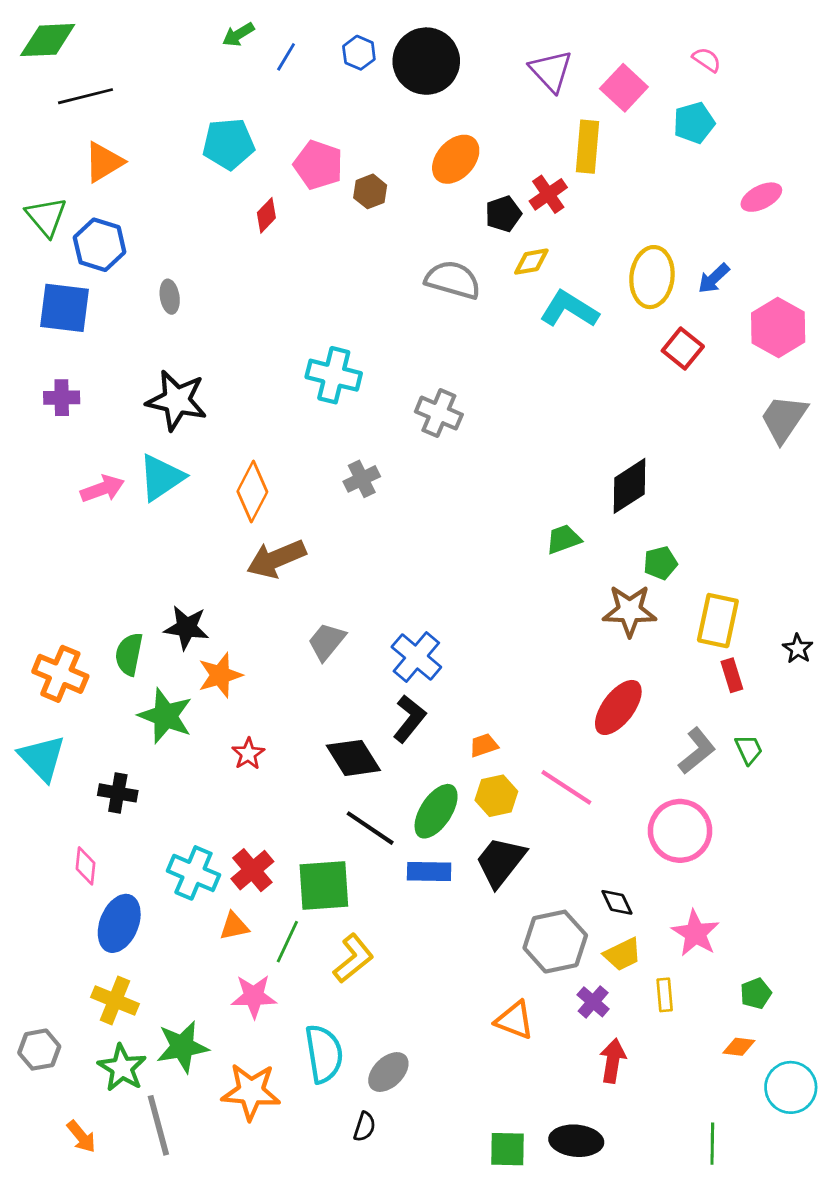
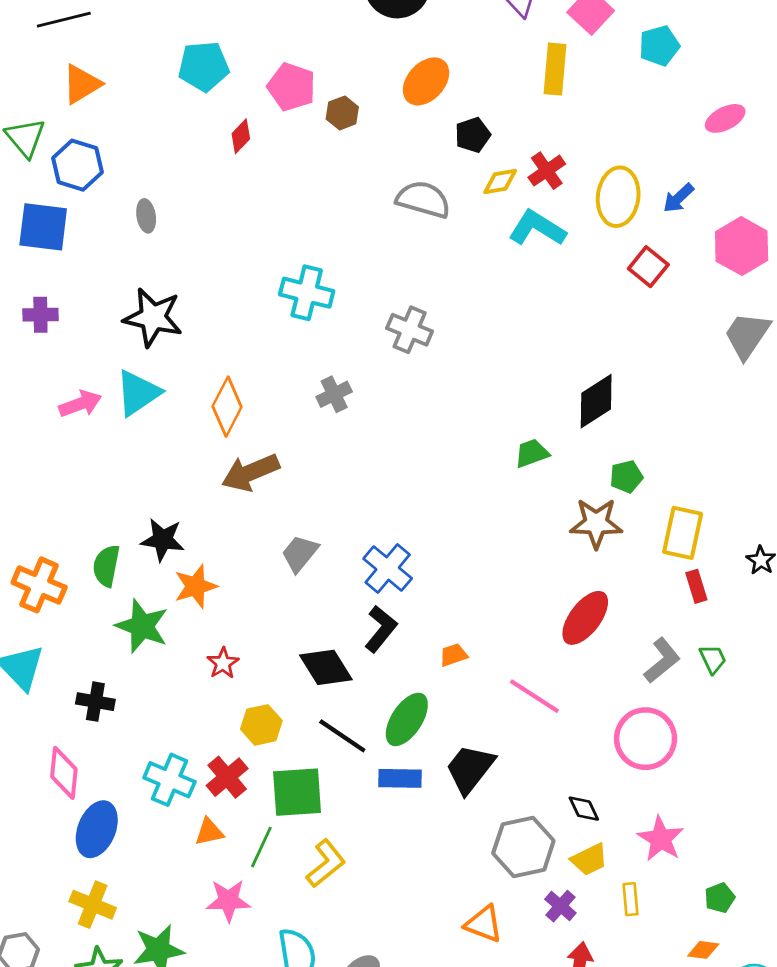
red cross: (548, 194) -> (547, 171), moved
yellow hexagon: (496, 796) -> (261, 725), moved
pink diamond: (86, 866) -> (64, 773), size x1.4

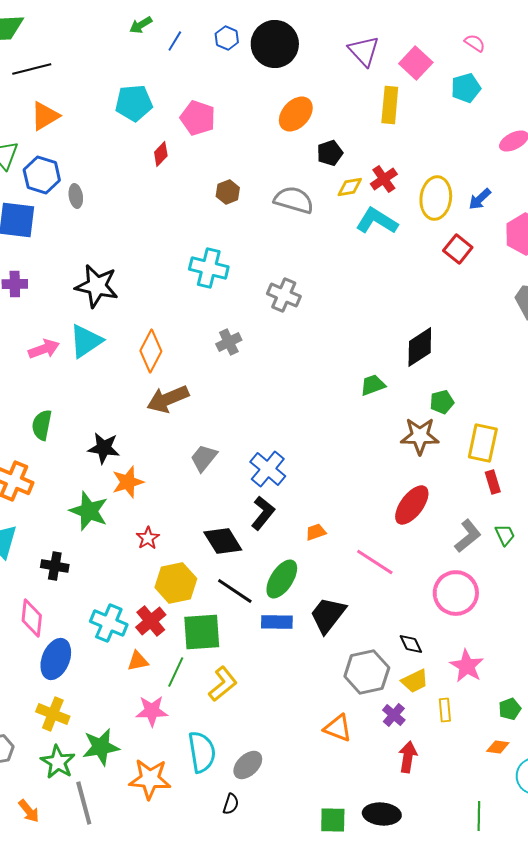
brown hexagon: (342, 113) -> (228, 192), moved
gray ellipse: (146, 216) -> (76, 196), moved
green semicircle: (106, 566) -> (42, 425), moved
yellow hexagon: (261, 725) -> (176, 583), size x1.4

